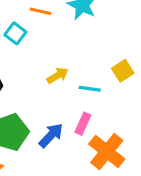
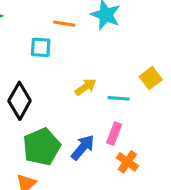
cyan square: (15, 33) -> (41, 47), turned -30
orange cross: (107, 152) -> (127, 162), moved, size x0.6

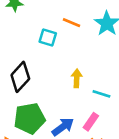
yellow arrow: (86, 87) -> (77, 78), turned -66

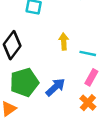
pink rectangle: (91, 122) -> (91, 77), moved

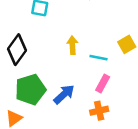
orange cross: (88, 103) -> (99, 111), turned 35

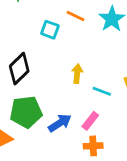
pink rectangle: (103, 83) -> (90, 121), moved

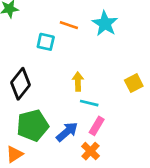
cyan line: (102, 91) -> (89, 103), moved
orange cross: (93, 146) -> (90, 151), moved, turned -36

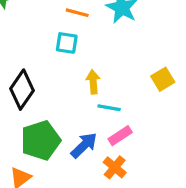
cyan square: (46, 42) -> (67, 43), moved
pink rectangle: (97, 126) -> (120, 136), turned 30

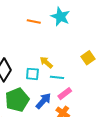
cyan square: (67, 43) -> (32, 74), moved
yellow arrow: (93, 82) -> (46, 62), turned -40

